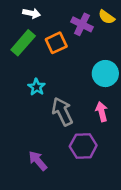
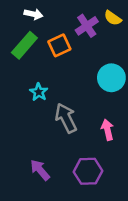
purple cross: (82, 24) -> (87, 26), turned 30
pink arrow: (102, 112) -> (108, 130), moved
purple hexagon: (83, 146) -> (88, 171), moved

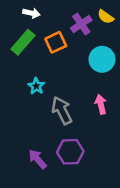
cyan circle: (111, 78) -> (102, 59), moved
pink arrow: (108, 130) -> (101, 104), moved
purple hexagon: (88, 171) -> (70, 152), moved

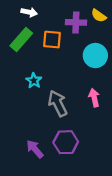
purple cross: (81, 24) -> (76, 22), turned 36
orange square: (56, 42) -> (52, 40), turned 30

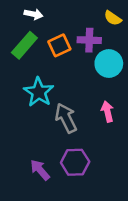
purple cross: (76, 22) -> (89, 40), moved
orange square: (52, 40) -> (59, 45), turned -30
cyan star: (34, 81) -> (39, 92), size x1.6

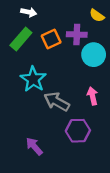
gray arrow: (66, 118) -> (57, 102), turned -35
purple hexagon: (75, 162) -> (78, 131), moved

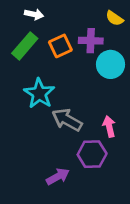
pink arrow: (92, 96) -> (109, 126), moved
purple arrow: (34, 146) -> (58, 177), moved, turned 102

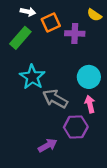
orange square: (60, 46) -> (51, 23), moved
cyan circle: (110, 64) -> (89, 77), moved

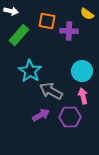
white arrow: (28, 12) -> (11, 11), moved
orange square: (51, 23) -> (47, 21), turned 36
purple arrow: (48, 145) -> (41, 115), moved

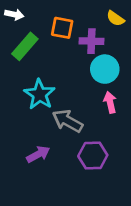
cyan circle: (82, 71) -> (105, 69), moved
pink arrow: (83, 96) -> (110, 102), moved
purple arrow: (41, 115) -> (38, 154), moved

